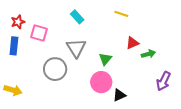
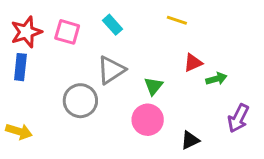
red star: (18, 22) -> (26, 32), size x1.5
pink square: (39, 33) -> (67, 32), moved
gray triangle: (76, 48) -> (111, 70), turned 30
black triangle: (119, 95) -> (190, 140), moved

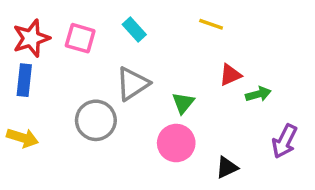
yellow arrow: (19, 131) -> (23, 138), moved

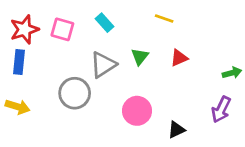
green arrow: (258, 94) -> (232, 73), moved
green triangle: (183, 103) -> (140, 57), moved

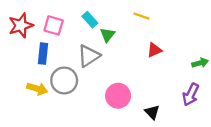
green triangle: (140, 57) -> (107, 35), moved
blue rectangle: (19, 62) -> (43, 54), moved
yellow arrow: (18, 107) -> (37, 89), moved
black triangle: (176, 130) -> (152, 112), turned -49

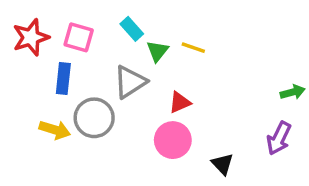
yellow line: (141, 16) -> (193, 48), moved
red triangle: (154, 50) -> (180, 102), moved

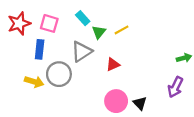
yellow line: (193, 48) -> (121, 30), turned -48
pink circle: (173, 140) -> (116, 101), moved

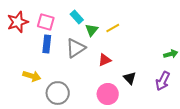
blue rectangle: (40, 49) -> (47, 44), moved
gray circle: (59, 74) -> (58, 93), moved
black triangle: (140, 103) -> (130, 78), moved

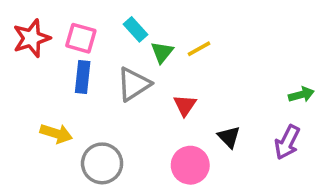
red triangle: (105, 60) -> (185, 105), turned -32

